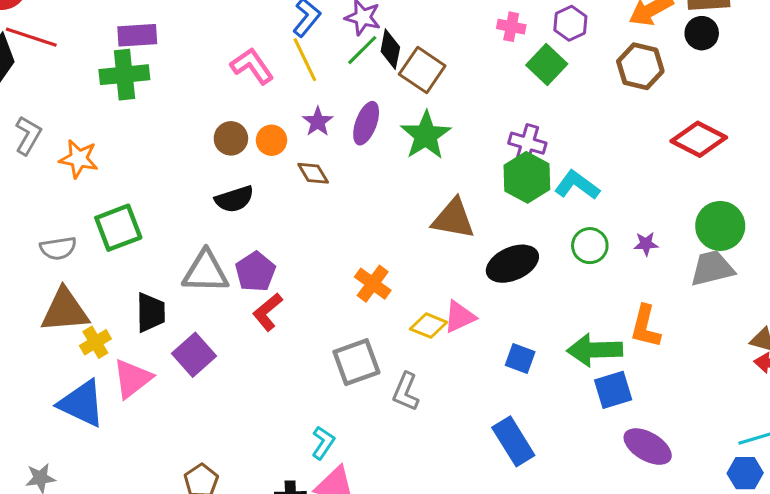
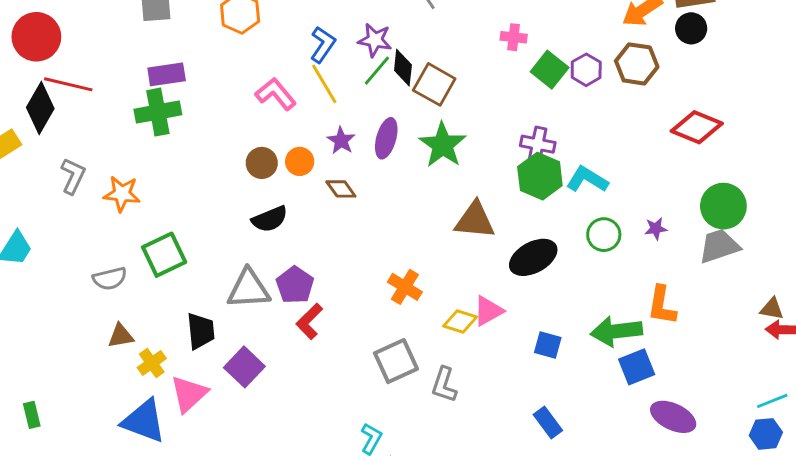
purple hexagon: (570, 23) -> (586, 70), moved
brown triangle: (65, 310) -> (121, 336), size x0.6
blue rectangle: (513, 441) -> (548, 423), size x0.7

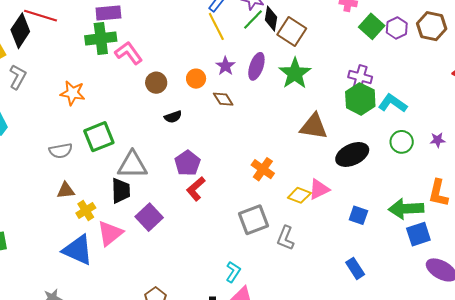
pink L-shape: (276, 94) -> (129, 53), moved
brown circle: (262, 163) -> (156, 83), moved
gray L-shape: (73, 176) -> (18, 77), moved
black semicircle: (270, 219) -> (173, 117), size x0.7
gray triangle: (249, 289) -> (132, 165), moved

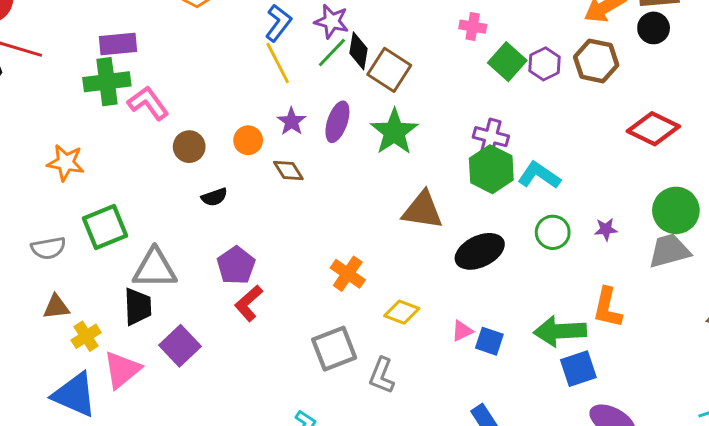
pink triangle: (319, 189) -> (462, 331), moved, size x0.7

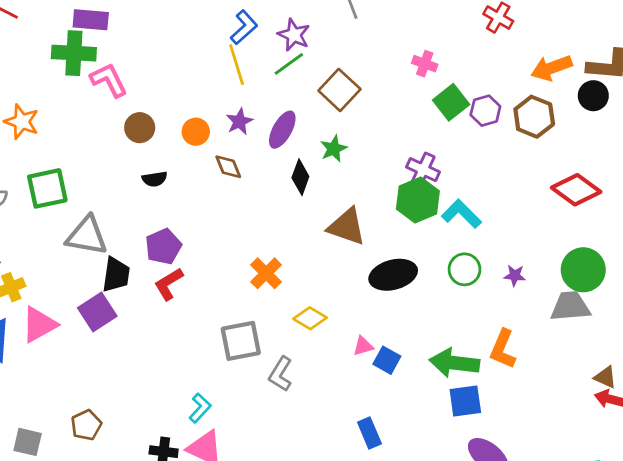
black diamond: (359, 51) -> (300, 177), moved
green star: (394, 132) -> (334, 149), size x0.6
black trapezoid: (138, 307) -> (116, 275), moved

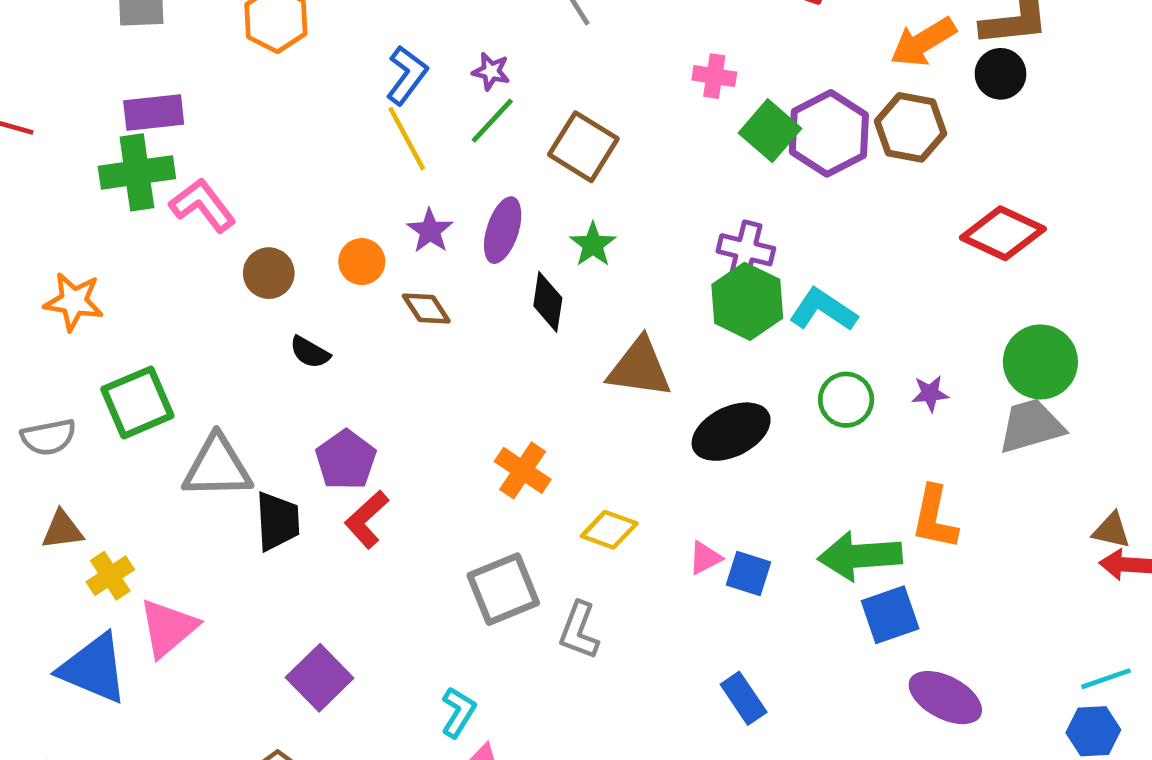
purple star: (294, 35) -> (491, 71), size x0.7
purple hexagon: (485, 111) -> (829, 133), size x1.6
black semicircle: (155, 179) -> (310, 352), turned 50
purple square: (97, 312) -> (320, 678), moved

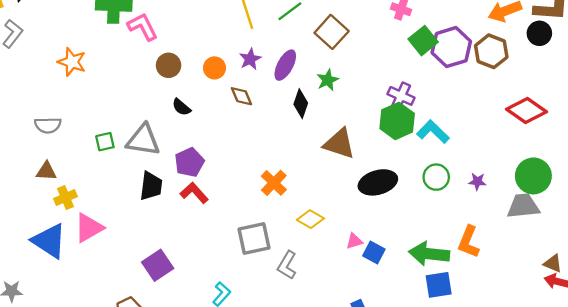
green square: (137, 402) -> (105, 142), moved, size x0.6
gray triangle: (217, 467) -> (143, 140), moved
red L-shape: (367, 519) -> (194, 193), turned 80

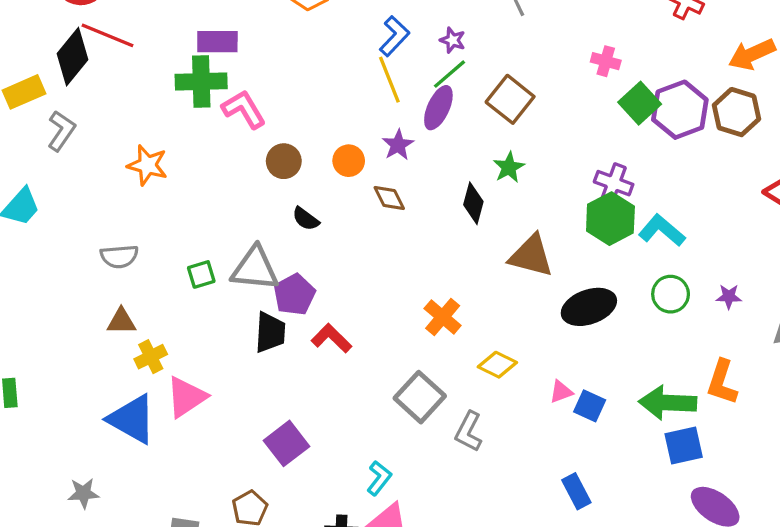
purple ellipse: (285, 65) -> (438, 108), moved
purple pentagon: (189, 162) -> (294, 295), moved
gray square: (254, 239) -> (420, 397), turned -32

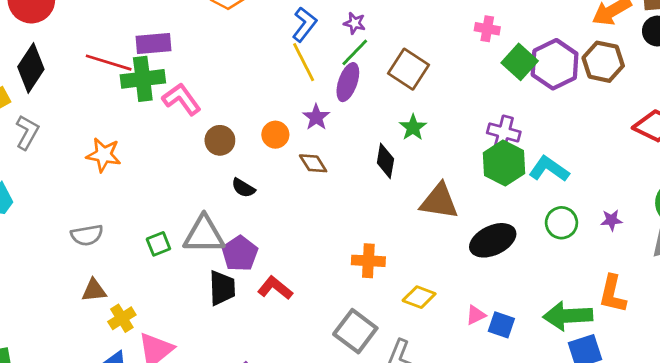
red line: (107, 35) -> (109, 63), moved
orange cross: (443, 317) -> (368, 261), turned -32

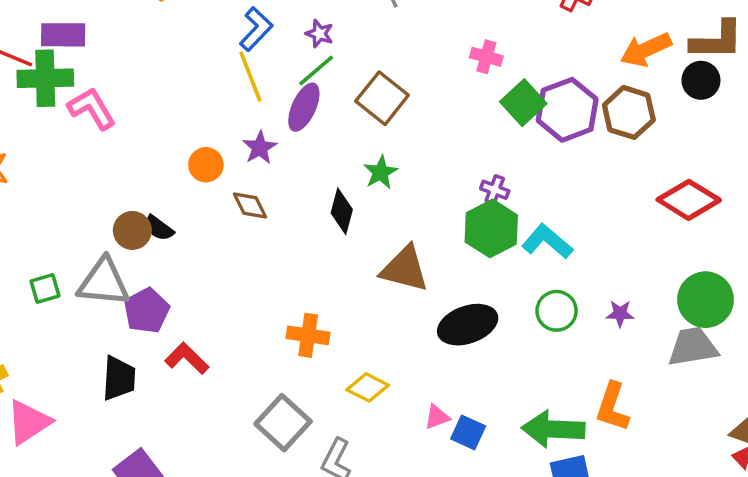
purple cross: (504, 132) -> (495, 190), size x0.7
brown circle: (220, 140) -> (132, 230), moved
black trapezoid: (222, 288) -> (119, 378), moved

